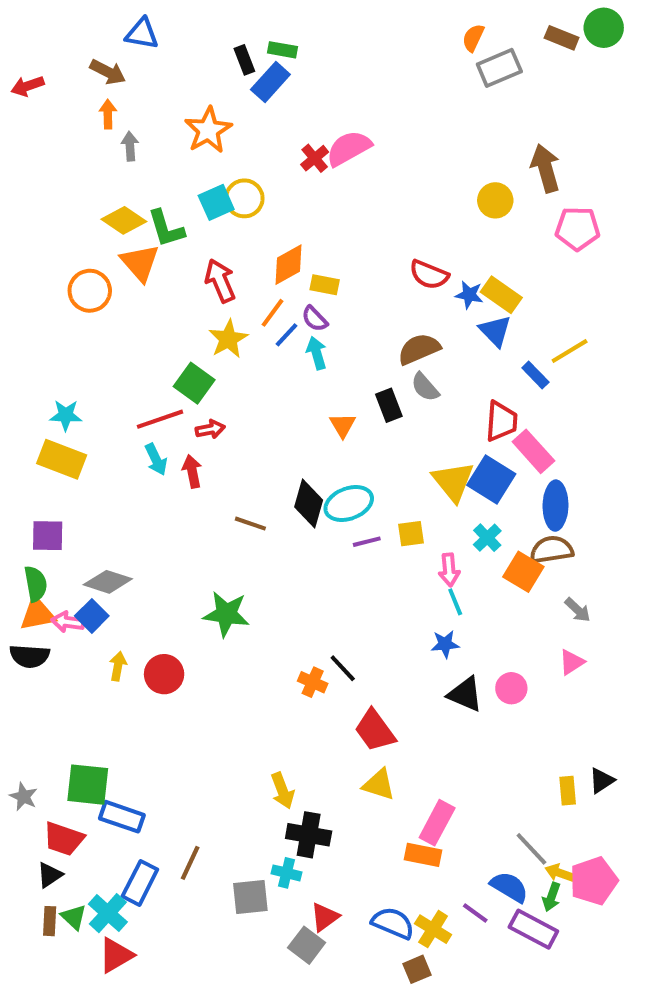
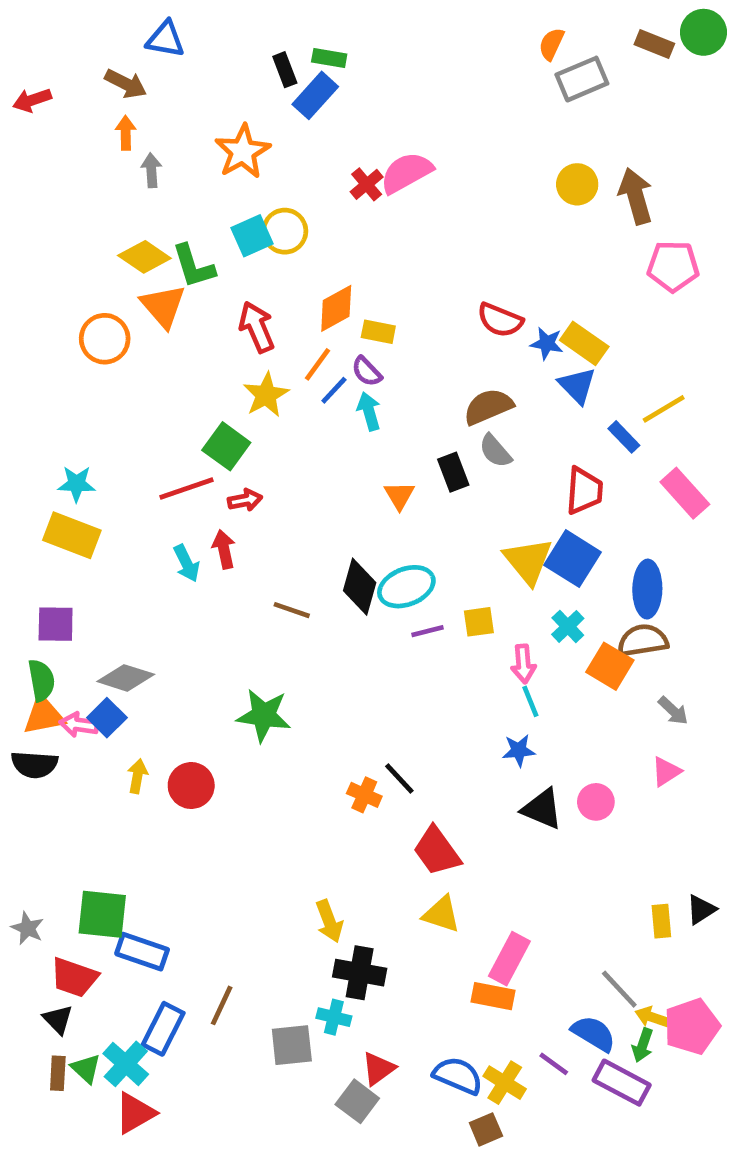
yellow circle: (495, 200) -> (577, 184), moved
pink rectangle: (533, 451) -> (685, 493), moved
cyan arrow: (156, 459) -> (187, 563), moved
black triangle: (50, 875) -> (58, 1019), turned -40

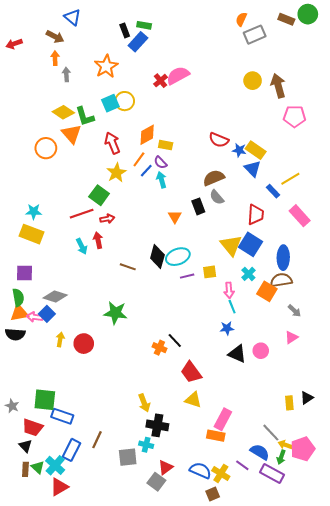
blue triangle: (165, 39) -> (72, 17), turned 30

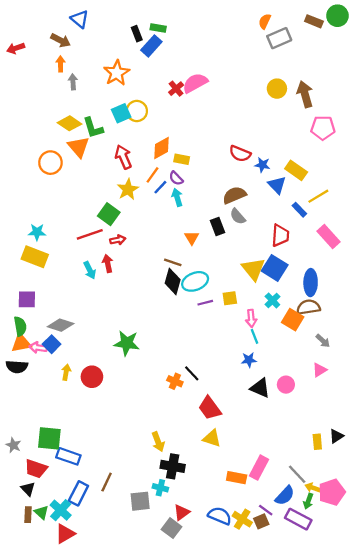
yellow rectangle: (256, 150) -> (296, 170), moved
brown line: (128, 267) -> (173, 262), moved
pink rectangle: (223, 419) -> (259, 468), moved
blue semicircle: (260, 452) -> (285, 496), turned 102
brown square: (213, 494) -> (261, 521), moved

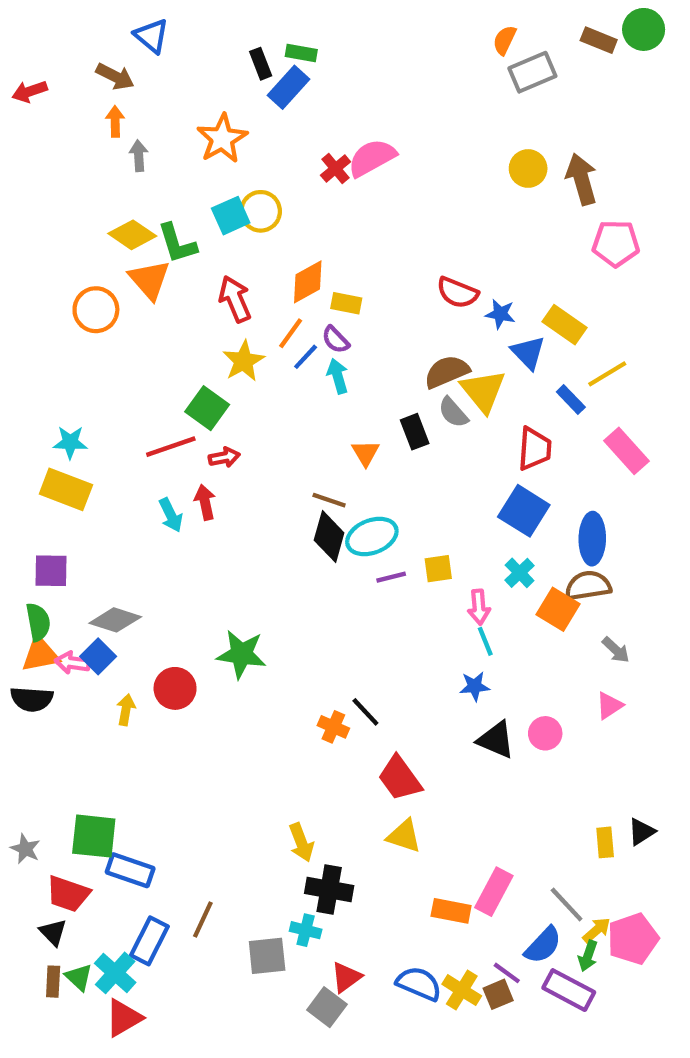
yellow triangle: (253, 269) -> (483, 391), moved
red circle: (92, 377) -> (175, 688), moved
yellow arrow: (313, 488) -> (597, 930), turned 120

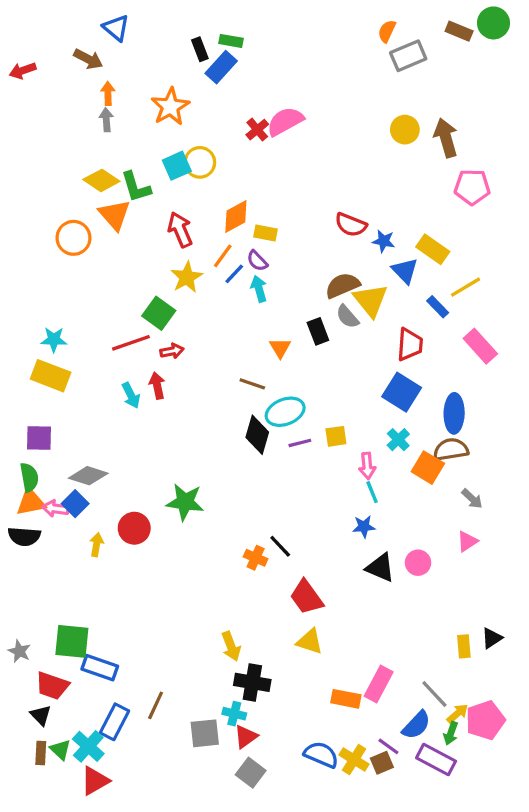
orange arrow: (115, 121) -> (108, 93), moved
black diamond: (329, 536) -> (257, 435), moved
red triangle: (346, 977) -> (246, 737), moved

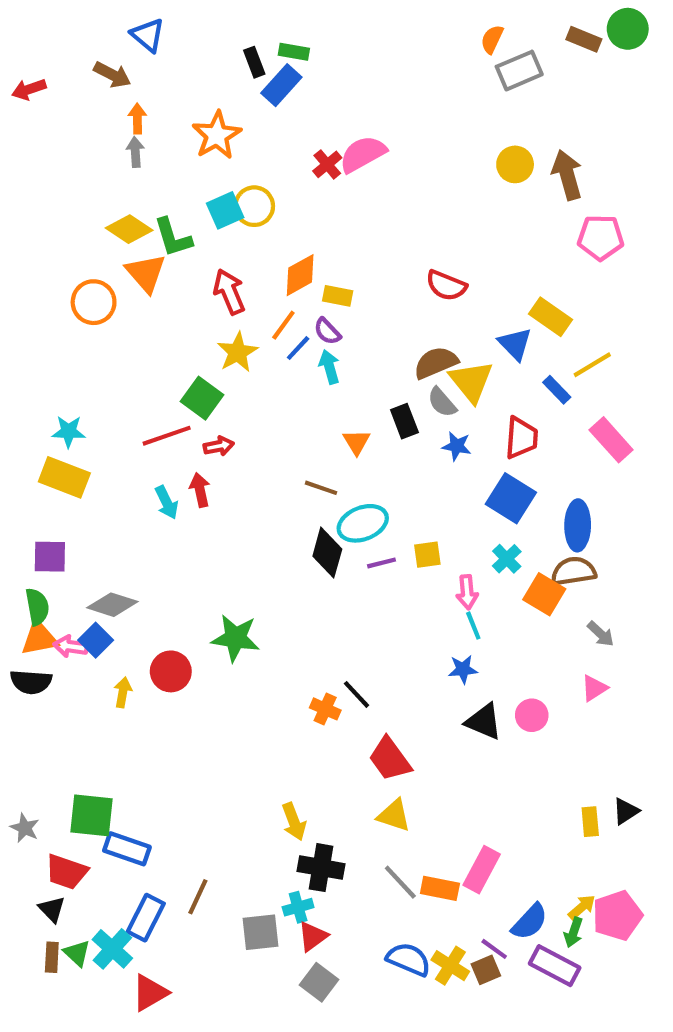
blue star: (384, 241) -> (457, 446), moved
gray line: (434, 694) -> (400, 882), moved
cyan cross: (234, 714) -> (298, 907), turned -30
red triangle: (95, 781) -> (150, 993), moved

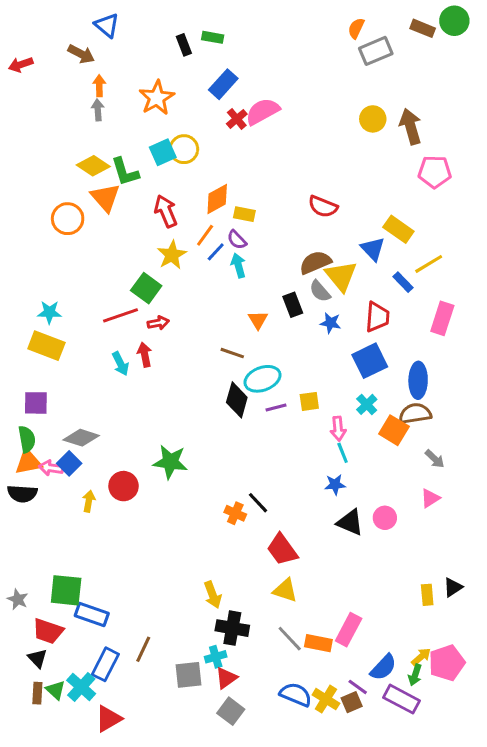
blue rectangle: (281, 85) -> (223, 84), moved
pink rectangle: (611, 440) -> (442, 318), turned 60
blue square: (511, 498) -> (370, 361), turned 32

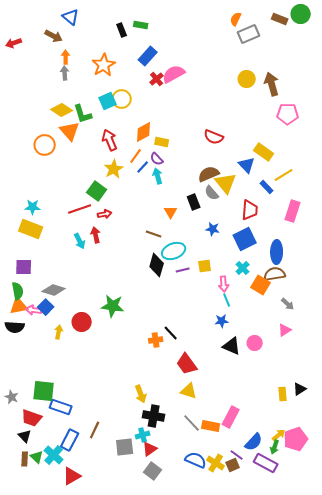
blue star: (330, 323) -> (213, 229), moved
orange cross: (235, 513) -> (156, 340), turned -32

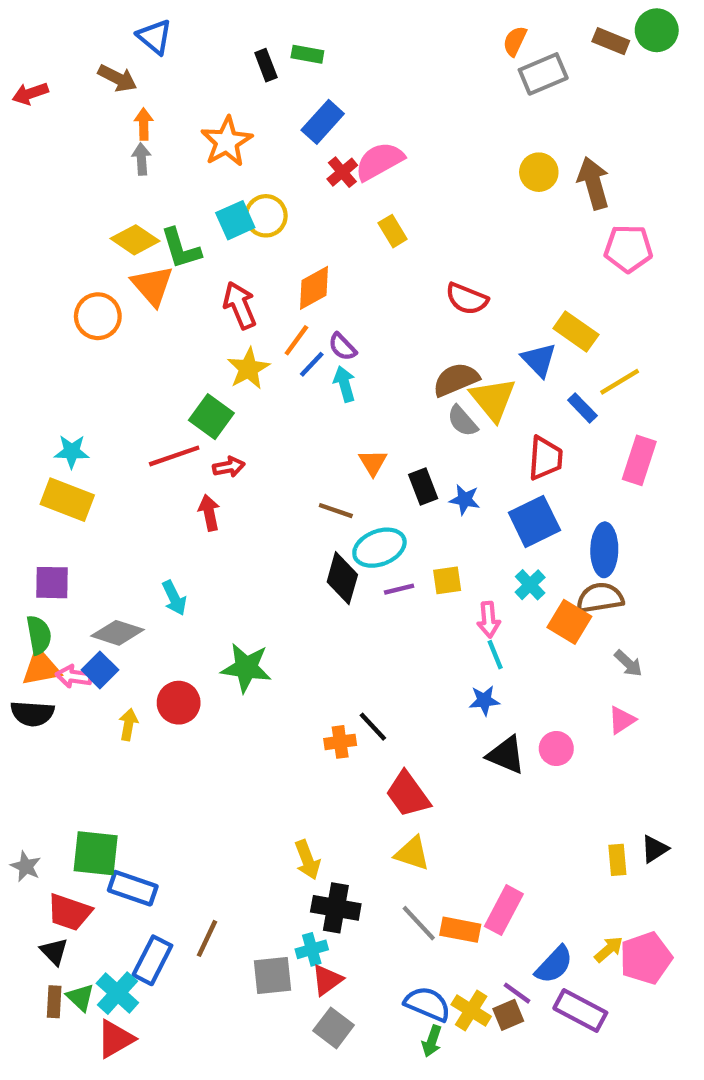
yellow rectangle: (162, 142) -> (393, 231), moved, turned 48
black rectangle: (194, 202) -> (423, 487), moved
cyan arrow: (80, 241) -> (174, 598), moved
green arrow: (275, 447) -> (432, 1041), moved
red triangle: (72, 476) -> (115, 1039), moved

